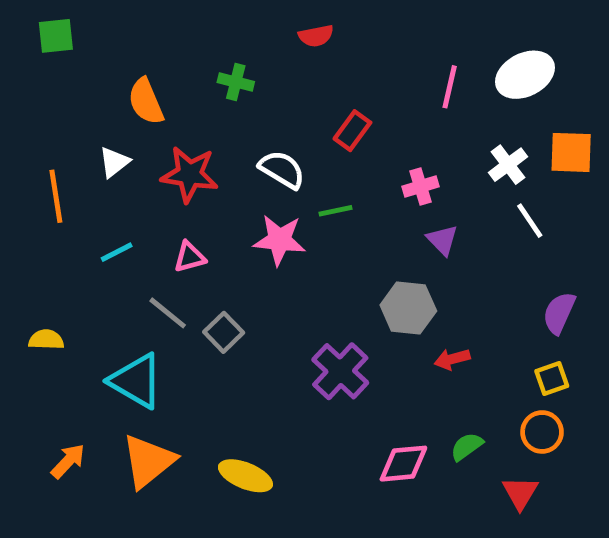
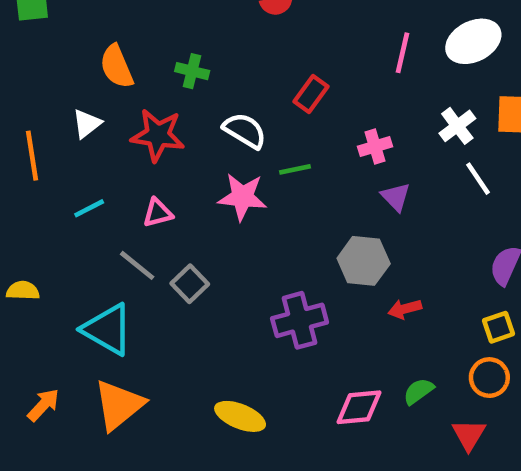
green cross: (236, 82) -> (192, 71), moved
purple cross: (340, 371) -> (300, 320), turned 32
yellow ellipse: (245, 476) -> (240, 416), moved

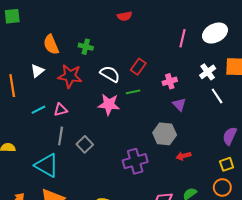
red rectangle: (311, 94) -> (138, 67), moved
pink triangle: (158, 213) -> (61, 110), moved
gray line: (137, 265) -> (61, 136), turned 60

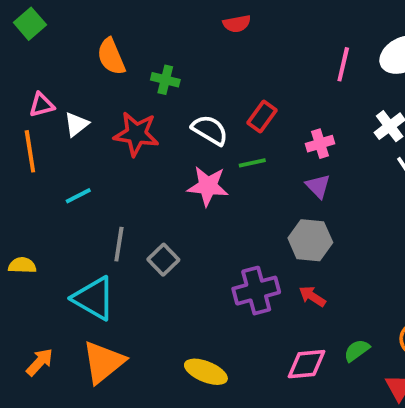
green square: (12, 16) -> (30, 24), turned -35
orange semicircle: (51, 45) -> (111, 57), moved
purple triangle: (179, 104) -> (318, 186), moved
pink triangle: (61, 110) -> (42, 105), moved
red arrow: (183, 156) -> (312, 296), moved, turned 48

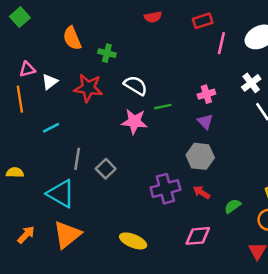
red rectangle: (262, 117) -> (203, 21), moved, turned 36
green semicircle: (357, 350) -> (233, 206), moved

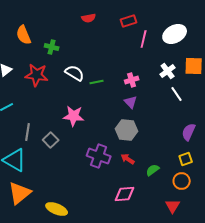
green line: (163, 107) -> (97, 82), moved
pink star: (134, 122) -> (74, 116), moved
purple cross: (165, 189) -> (99, 156), turned 35
yellow ellipse: (133, 241) -> (57, 209), moved

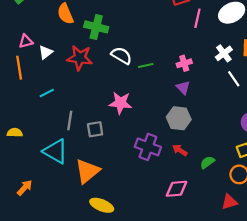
green cross: (52, 47) -> (96, 27), size x1.5
gray square: (51, 140) -> (95, 129), turned 35
orange triangle: (20, 193) -> (87, 171), moved
red triangle: (173, 206) -> (229, 202), turned 42

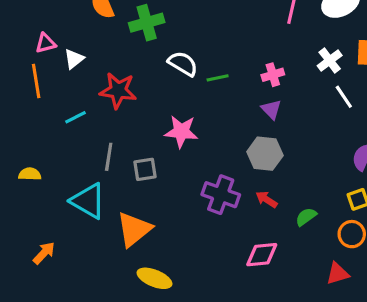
green cross: (96, 27) -> (147, 23), turned -30
red star: (80, 58) -> (118, 90), moved

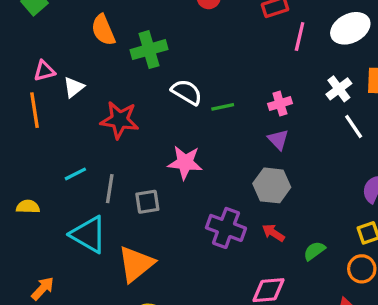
cyan line: (76, 117) -> (75, 174), moved

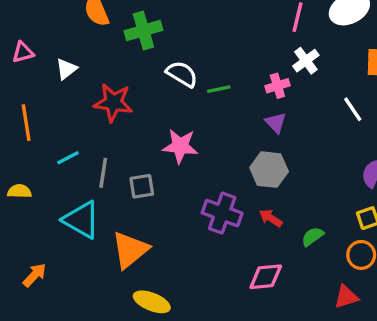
pink triangle: (44, 71) -> (23, 52), moved
white cross: (339, 89) -> (306, 61), moved
orange line: (35, 110) -> (26, 123), moved

